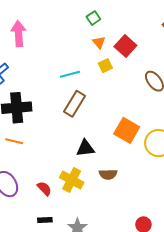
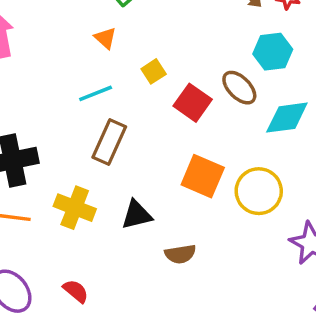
orange triangle: (99, 42) -> (105, 38), moved
red square: (125, 46) -> (193, 103), moved
yellow cross: (72, 180) -> (75, 208), moved

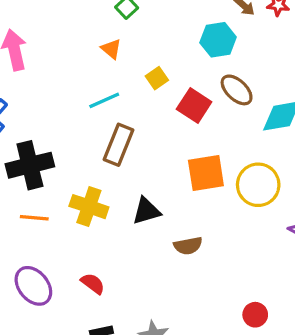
cyan hexagon: (273, 52) -> (218, 40), moved
orange square: (203, 176) -> (206, 173), turned -30

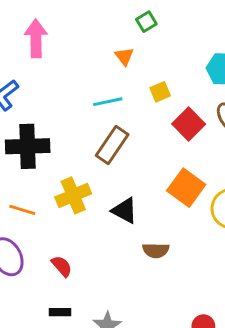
orange square: (206, 173) -> (186, 188), turned 33
yellow cross: (89, 207) -> (73, 195), turned 36
black triangle: (146, 211) -> (125, 211), turned 32
orange line: (34, 218) -> (22, 210), moved

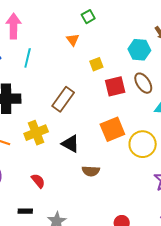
cyan line: (108, 102) -> (28, 58), moved, turned -66
red square: (189, 124) -> (115, 86), turned 30
orange square: (186, 188) -> (112, 129), turned 30
red semicircle: (62, 266) -> (38, 181), moved

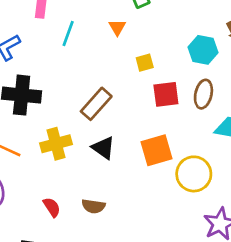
cyan line: (28, 58) -> (68, 34), moved
brown ellipse: (143, 83) -> (203, 94), turned 40
black triangle: (70, 144) -> (103, 148), moved
brown semicircle: (91, 171) -> (93, 206), moved

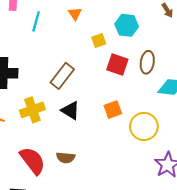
cyan hexagon: (203, 50) -> (127, 25), moved
red square: (166, 94) -> (117, 65), turned 30
orange square: (156, 150) -> (113, 110), size x0.7
red semicircle: (52, 207) -> (33, 161), size x1.8

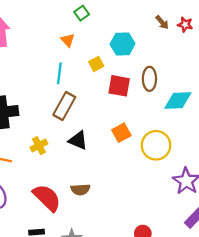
cyan line: (36, 21) -> (59, 73), moved
yellow cross: (32, 110) -> (39, 146), size x0.7

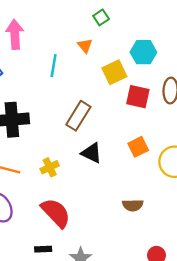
yellow square: (96, 64) -> (114, 72), size x1.5
cyan line: (59, 73) -> (54, 66), moved
yellow cross: (39, 146) -> (50, 167), moved
brown semicircle: (80, 189) -> (133, 205), moved

